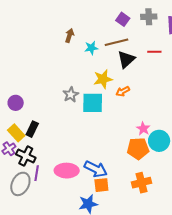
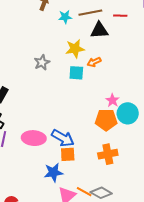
red line: (154, 52) -> (120, 16), moved
black triangle: (126, 59) -> (99, 30), turned 36
cyan square: (93, 103) -> (76, 73), moved, size x0.7

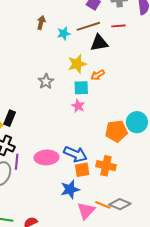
pink star: (112, 100) -> (78, 106), moved
orange cross: (108, 154) -> (106, 166), moved, turned 30

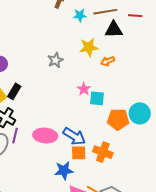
cyan square: (81, 88) -> (97, 98), moved

